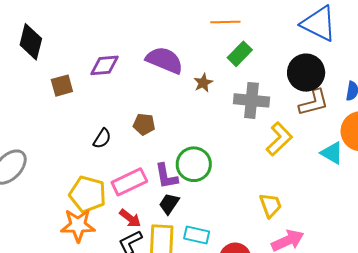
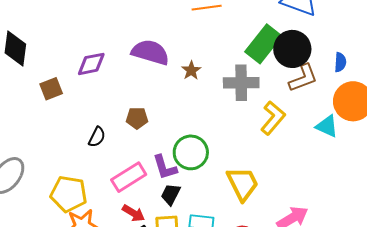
green rectangle: (240, 54) -> (263, 44), moved, size x1.5
yellow pentagon: (88, 194) -> (69, 194), moved
yellow trapezoid: (271, 205) -> (243, 184), moved, size x1.4

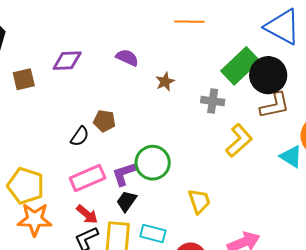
purple semicircle: (150, 52) -> (127, 58), size x0.6
gray cross: (241, 83) -> (213, 101), size x0.7
black semicircle: (97, 137) -> (80, 136), moved
purple L-shape: (165, 167) -> (125, 174), turned 80
yellow trapezoid: (243, 184) -> (199, 201), size x0.7

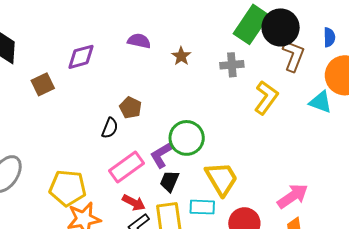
brown L-shape: (275, 105) -> (293, 56), turned -44
brown pentagon: (104, 121) -> (130, 108), turned 30
yellow trapezoid: (199, 201) -> (221, 179), moved, size x1.4

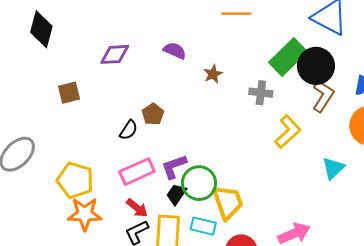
brown square: (43, 84) -> (69, 93), moved
cyan triangle: (321, 102) -> (333, 168), moved, turned 45
green circle: (187, 138) -> (199, 183), moved

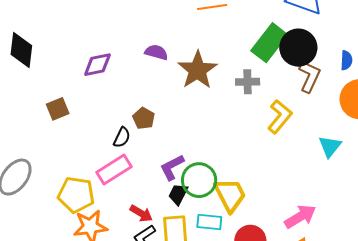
brown star: (213, 74) -> (197, 70), size x2.0
pink rectangle: (137, 172) -> (114, 170), moved

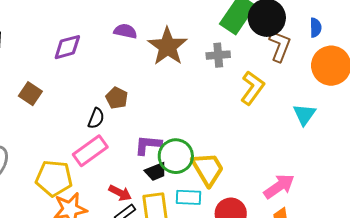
brown square: (58, 109) -> (30, 94), turned -30
purple L-shape: (172, 167) -> (148, 145), turned 36
black trapezoid: (178, 194) -> (156, 171), turned -135

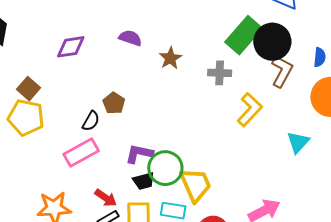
brown star: (167, 46) -> (170, 58), size x0.6
yellow pentagon: (54, 178) -> (26, 117), moved

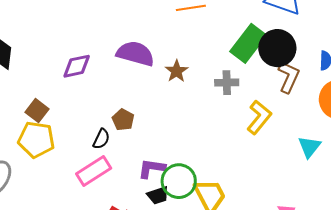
purple semicircle: (130, 38) -> (135, 54), size x1.6

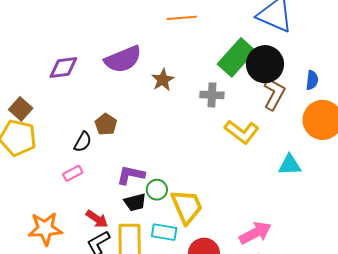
purple semicircle: (135, 54) -> (123, 59), turned 138
yellow L-shape: (259, 117) -> (242, 132), turned 84
cyan triangle: (309, 147) -> (290, 165), turned 45
pink rectangle: (94, 171) -> (73, 173), size x0.6
green circle: (179, 181) -> (157, 190), size x0.6

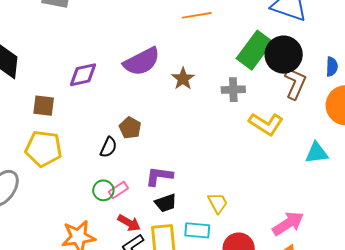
brown square: (21, 109) -> (44, 106), moved, turned -30
pink rectangle: (73, 173) -> (118, 190), moved
green circle: (157, 190) -> (103, 190), moved
yellow trapezoid: (187, 207) -> (218, 203), size x0.6

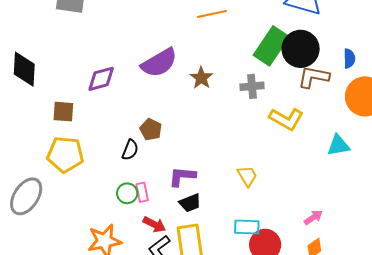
brown L-shape: (295, 83) -> (314, 77), turned -100
pink rectangle: (118, 190) -> (142, 192), turned -66
yellow trapezoid: (218, 203) -> (247, 176), moved
pink arrow: (288, 223) -> (313, 217), size x0.6
cyan rectangle: (197, 230) -> (247, 227), moved

